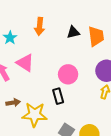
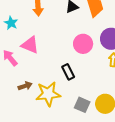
pink circle: (68, 74) -> (83, 44), moved

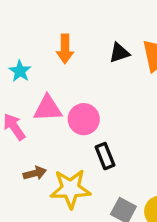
pink circle: (83, 44) -> (84, 119), moved
pink triangle: (30, 45) -> (48, 108), turned -30

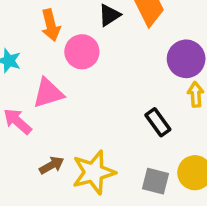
pink circle: (84, 119) -> (82, 52), moved
black rectangle: (105, 156) -> (158, 122), moved

